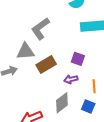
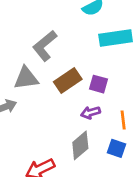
brown rectangle: (46, 64) -> (68, 81), moved

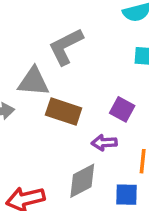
brown rectangle: (68, 81) -> (64, 112), moved, turned 40
blue square: (117, 148) -> (126, 195), turned -30

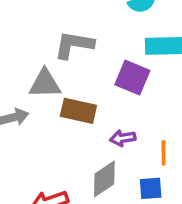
gray L-shape: (66, 46) -> (74, 45), turned 42
purple square: (122, 109) -> (132, 78), moved, size x1.4

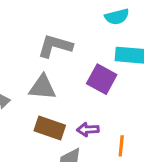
gray triangle: (45, 84) -> (42, 87), moved
brown rectangle: (78, 111) -> (50, 128), moved

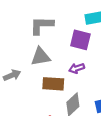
purple arrow: (88, 130) -> (77, 68), moved

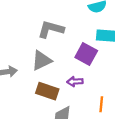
gray triangle: (41, 57) -> (42, 60), turned -30

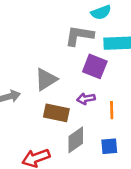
gray L-shape: (51, 29) -> (79, 36), moved
orange line: (101, 104) -> (112, 110), moved

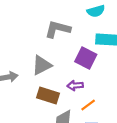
gray L-shape: (79, 36) -> (58, 29), moved
orange line: (112, 110) -> (88, 105), moved, turned 49

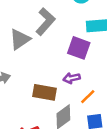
gray L-shape: (58, 29) -> (45, 22), turned 125
gray triangle: (42, 65) -> (20, 39), moved

